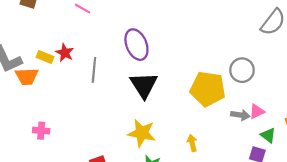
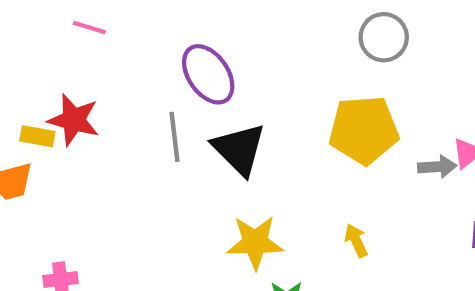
red star: (65, 53) -> (74, 120), size x1.4
gray line: (94, 70) -> (175, 137), moved
gray circle: (242, 70) -> (384, 37), moved

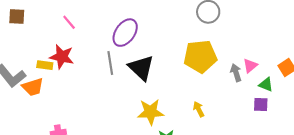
pink line: (89, 28) -> (69, 22), moved, turned 35
purple ellipse: (208, 74) -> (125, 33), turned 72
gray arrow: (437, 167) -> (236, 73), turned -102

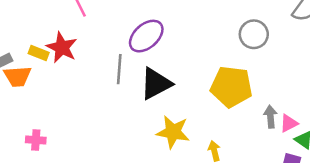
pink triangle: (250, 66) -> (289, 123), moved
black triangle: (141, 68) -> (156, 84), turned 36
yellow star: (150, 112) -> (173, 132), moved

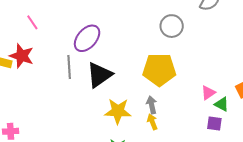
gray arrow: (270, 117) -> (152, 105), moved

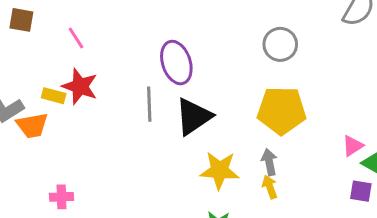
pink line: (32, 22) -> (76, 38), moved
gray circle: (172, 26) -> (280, 44), moved
purple ellipse: (87, 38) -> (176, 63), turned -60

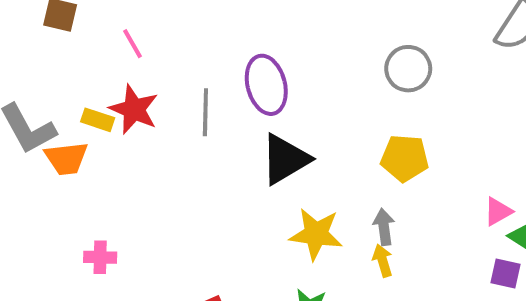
gray line: (149, 104) -> (205, 112), moved
yellow pentagon: (282, 110) -> (405, 158), size x0.7

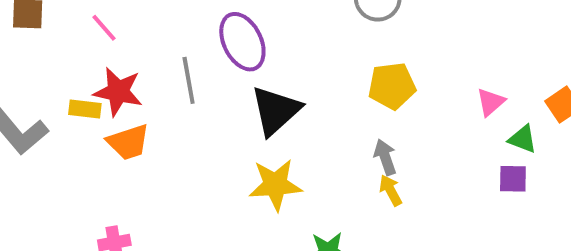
orange trapezoid: (66, 158) -> (128, 142), moved
pink triangle: (498, 212) -> (491, 102), moved
yellow star: (316, 234) -> (275, 185), moved

